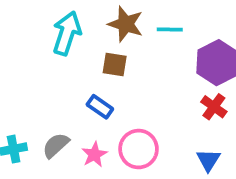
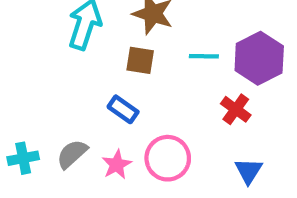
cyan line: (170, 30) -> (204, 56), moved
red cross: (214, 107) -> (236, 109), moved

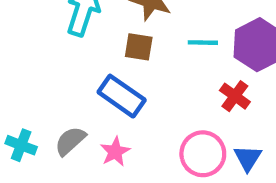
blue rectangle: (123, 109) -> (122, 96), size x1.5
cyan cross: (23, 158) -> (21, 145), turned 32
pink circle: (168, 158) -> (203, 154), moved

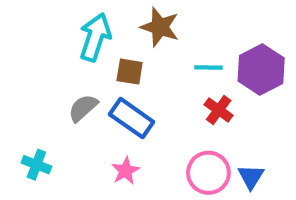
brown square: (139, 47) -> (130, 72), moved
red cross: (235, 96) -> (219, 110), moved
gray semicircle: (70, 141) -> (83, 108), moved

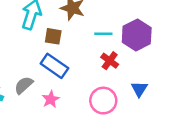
gray semicircle: (83, 108) -> (24, 85), moved
blue triangle: (251, 177) -> (139, 89), moved

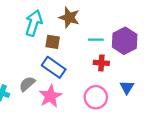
red cross: (110, 61) -> (101, 63), turned -32
pink star: (51, 99) -> (50, 96), size x1.5

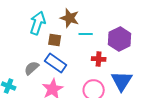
cyan line: (96, 40) -> (86, 34), moved
gray semicircle: (27, 84) -> (32, 68), moved
blue triangle: (127, 87) -> (122, 81), size x1.6

